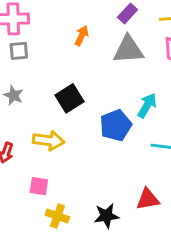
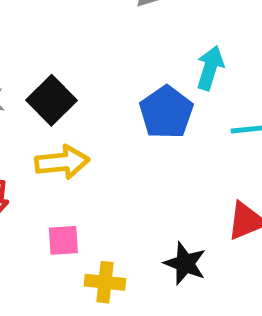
black square: (70, 98) -> (51, 100), moved
black star: (106, 216) -> (185, 263), turned -30

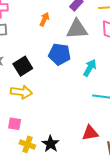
blue pentagon: (166, 112) -> (60, 54), moved, turned 30
black star: (185, 263) -> (50, 144), moved

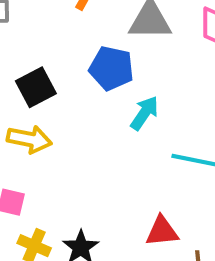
cyan arrow: (90, 68) -> (144, 113), moved

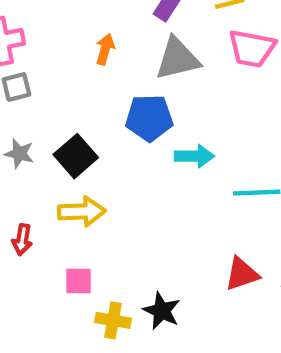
cyan arrow: (144, 113) -> (194, 156), turned 69

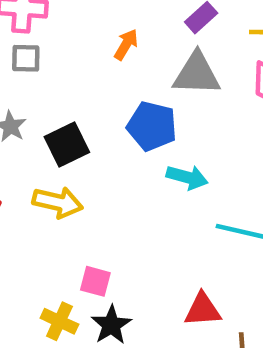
pink square: (79, 281) -> (95, 281), moved

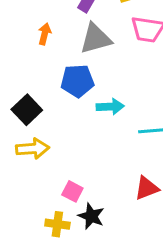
pink square: (95, 281) -> (72, 191), turned 30

